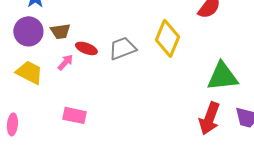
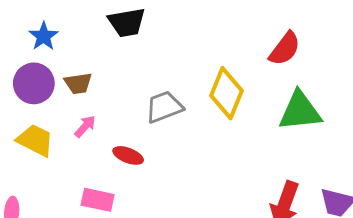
red ellipse: (86, 48) -> (128, 155), moved
green triangle: (222, 76) -> (300, 111), moved

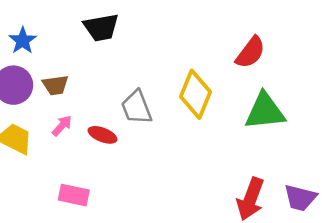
gray trapezoid: (164, 107) -> (137, 107), turned -90
red ellipse: (128, 155) -> (102, 135), moved

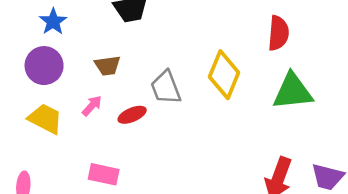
red semicircle: (250, 52) -> (278, 33), turned -32
brown trapezoid: (55, 85) -> (107, 66), moved
red ellipse: (102, 135) -> (132, 115), turned -44

